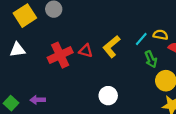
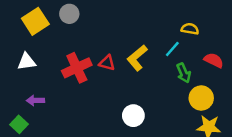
yellow semicircle: (160, 35) -> (190, 29), moved
purple arrow: (38, 100) -> (35, 101), moved

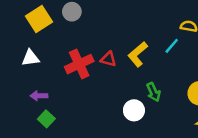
green arrow: (184, 73) -> (153, 92), moved
green square: (19, 124) -> (46, 119), moved

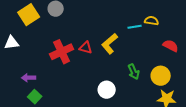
cyan line: (172, 46) -> (135, 27), moved, turned 40
white triangle: (30, 58) -> (12, 43), moved
green arrow: (153, 92) -> (134, 72), moved

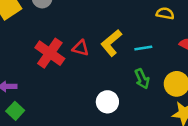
cyan line: (135, 27) -> (143, 48), moved
red cross: (62, 52) -> (50, 53), turned -30

